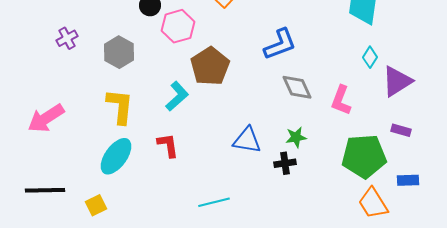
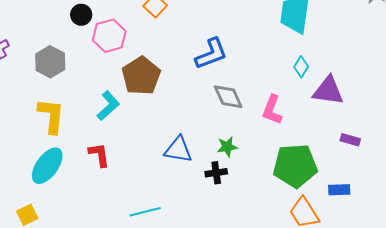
purple triangle: (397, 81) -> (328, 91), turned 40
purple rectangle: (401, 130) -> (350, 140), moved

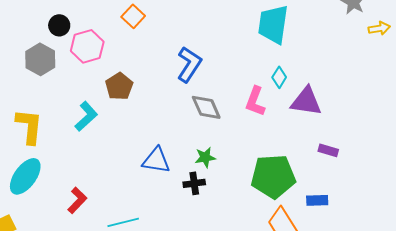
blue L-shape: (211, 54) -> (189, 64), turned -36
gray hexagon: (50, 62) -> (40, 59), moved
brown pentagon: (141, 76) -> (119, 86), size x0.7
pink L-shape: (272, 110) -> (255, 101), moved
red L-shape: (99, 155) -> (77, 200), moved, turned 52

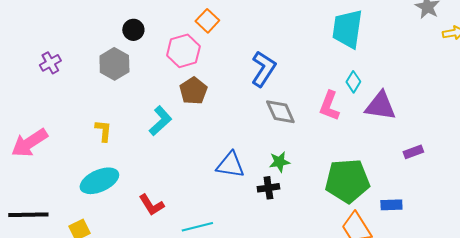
pink hexagon: (87, 46) -> (183, 51), moved
yellow L-shape: (29, 126) -> (103, 131), size x0.6
purple rectangle: (328, 150) -> (413, 152), moved, turned -36
cyan ellipse: (25, 176) -> (99, 181), turned 30
red L-shape: (77, 200) -> (151, 205), turned 104

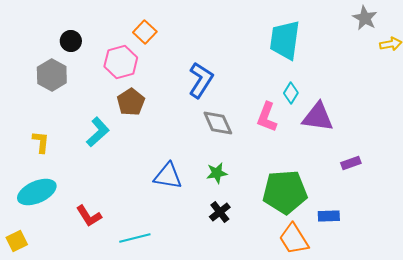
black cross: (268, 188) -> (220, 212), moved, turned -30

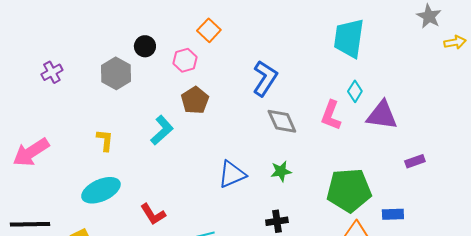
black circle: (71, 41) -> (145, 46), moved
pink hexagon: (121, 62) -> (185, 60), size x0.7
blue triangle: (168, 176) -> (232, 174), turned -32
black cross: (220, 212) -> (277, 221), moved, turned 30

